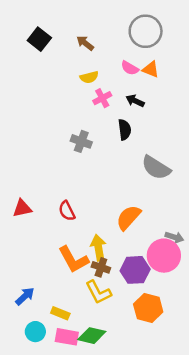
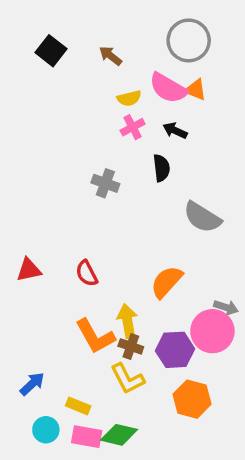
pink semicircle: (130, 68) -> (168, 88), size x1.6
yellow semicircle: (89, 77) -> (129, 98), moved

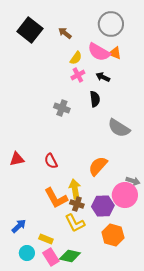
black square: (51, 51) -> (30, 30), size x1.4
yellow semicircle: (129, 98) -> (76, 58), turned -40
pink rectangle: (87, 437) -> (51, 257), turned 48

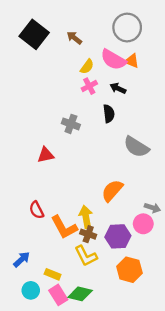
red triangle: (17, 159) -> (46, 155), moved
red semicircle: (51, 161) -> (36, 210), moved
pink circle: (125, 195) -> (143, 224), size x0.7

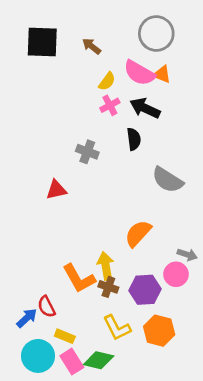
black square: (34, 34) -> (42, 42), turned -36
black arrow: (118, 88) -> (145, 108), size x1.5
red semicircle: (36, 210) -> (46, 307), moved
yellow L-shape: (86, 256) -> (117, 328), moved
cyan circle: (31, 290) -> (38, 356), size x1.5

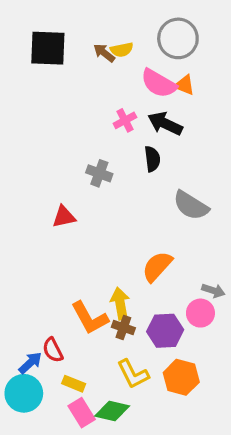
yellow semicircle: (107, 81) -> (122, 50), moved, turned 42
cyan circle: (38, 356) -> (24, 393), moved

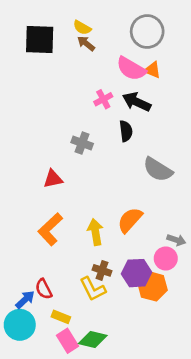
yellow semicircle: (122, 50) -> (82, 28), moved, turned 42
yellow arrow: (120, 303) -> (95, 232), moved
orange L-shape: (90, 318) -> (50, 229), moved, turned 76
yellow L-shape: (133, 374) -> (93, 289), moved
orange hexagon: (181, 377) -> (152, 286), moved

